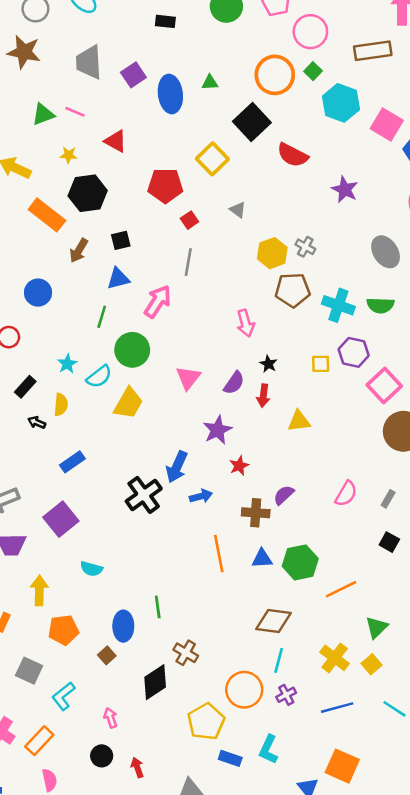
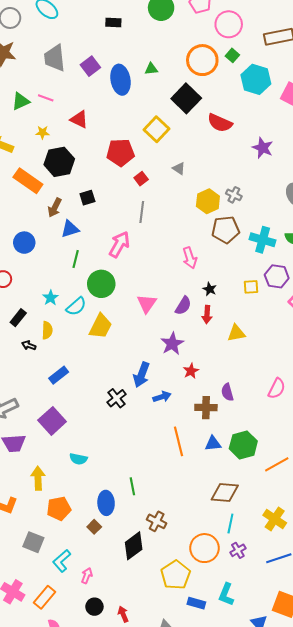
blue triangle: (118, 279) -> (70, 229), moved
black cross: (144, 495) -> (117, 398), size x0.7
purple semicircle: (284, 495) -> (227, 392), turned -60
pink arrow: (111, 718) -> (87, 576), moved, turned 42

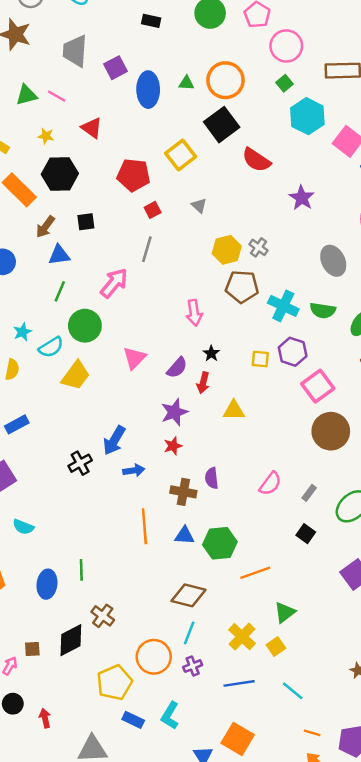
orange circle: (202, 60) -> (225, 80), moved
purple star: (172, 344) -> (174, 412), moved
brown square: (94, 527) -> (32, 649), moved, turned 32

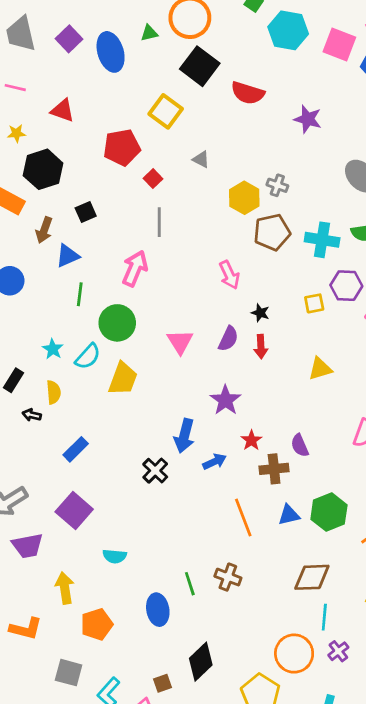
yellow triangle: (234, 410) -> (320, 369), moved
purple star: (174, 412) -> (225, 400), moved
red star: (173, 446) -> (251, 440), moved
brown cross: (103, 616) -> (228, 577), moved

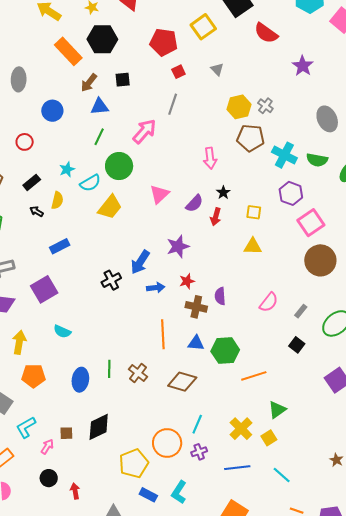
yellow square: (314, 303) -> (254, 212), moved
brown diamond: (312, 577) -> (182, 382), moved

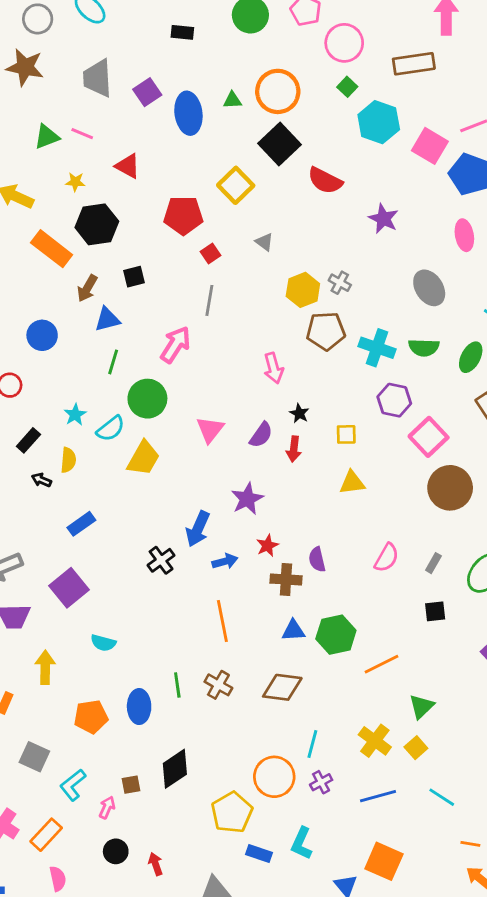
orange line: (163, 334) -> (222, 621), moved
black square: (297, 345) -> (435, 611), turned -35
orange pentagon: (33, 376) -> (91, 717), moved

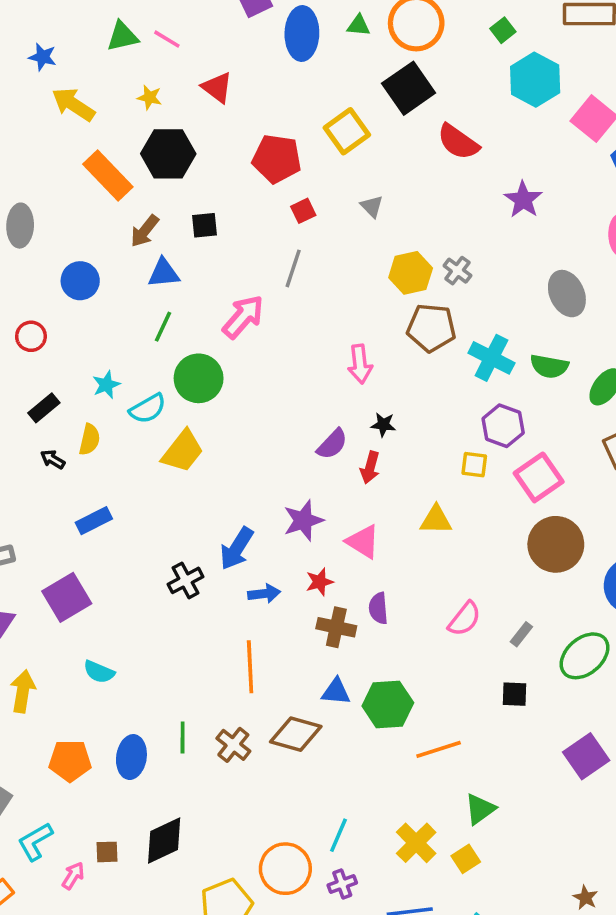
black star: (299, 413) -> (383, 425), turned -30
pink triangle: (210, 429) -> (363, 542), moved, turned -44
yellow square: (346, 434) -> (474, 465), moved
brown diamond: (282, 687) -> (296, 734), moved

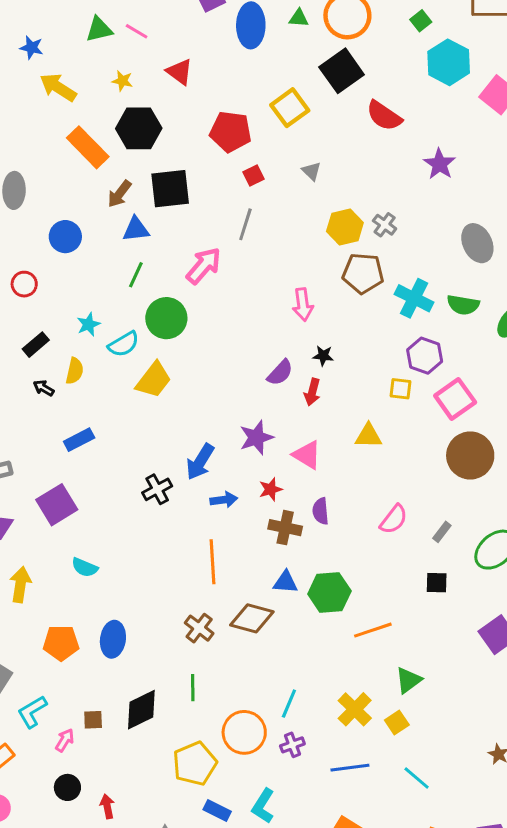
black square: (204, 225) -> (170, 189), size x1.8
green line: (183, 738) -> (193, 688), moved

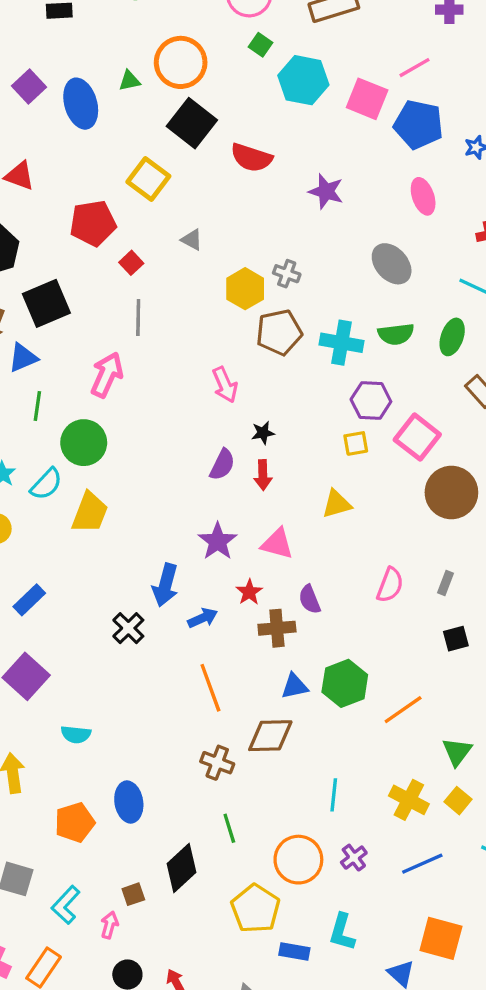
cyan line: (289, 704) -> (334, 795), moved

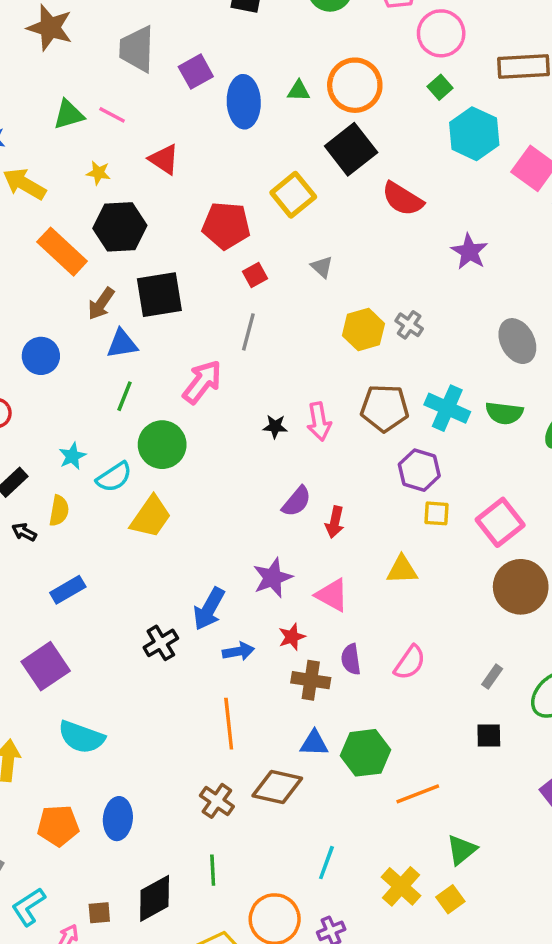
brown pentagon: (279, 332) -> (385, 408), moved
purple hexagon: (371, 400) -> (419, 470), moved
black star: (263, 433) -> (275, 426), moved
pink semicircle: (390, 585) -> (410, 663), moved
cyan semicircle: (76, 734) -> (81, 737), size x1.5

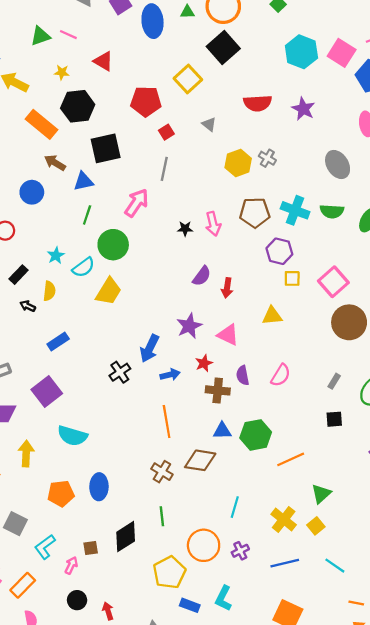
cyan hexagon: (474, 134) -> (301, 52), moved
red semicircle: (403, 199) -> (258, 103), moved, turned -32
brown arrow: (101, 304) -> (55, 163), moved, turned 90

